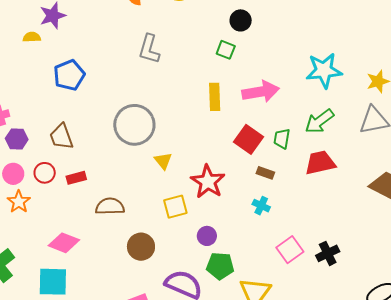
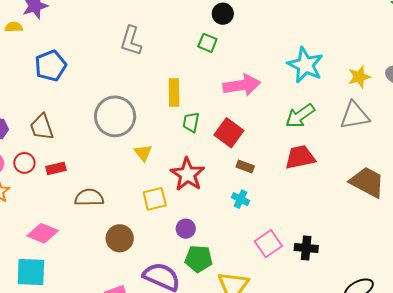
cyan star: (324, 70) -> (305, 65), turned 30
yellow rectangle: (215, 97) -> (174, 93), moved
green trapezoid: (282, 139) -> (191, 122), moved
black cross: (328, 253) -> (306, 248), turned 30

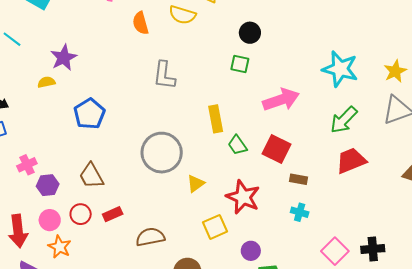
green trapezoid: (191, 122) -> (237, 145), turned -35
yellow triangle: (143, 153) -> (196, 183), turned 42

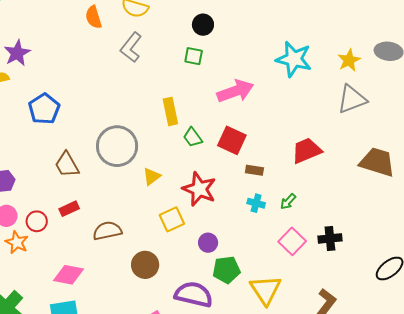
gray L-shape: (164, 75) -> (131, 47), moved, turned 32
green arrow: (344, 120) -> (288, 202), moved, size x0.6
brown trapezoid: (91, 176) -> (67, 165), moved
red circle: (81, 214) -> (37, 221), moved

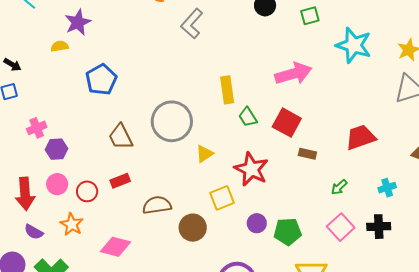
green square: (194, 56) -> (310, 16), moved, turned -30
cyan cross: (256, 203) -> (387, 188), moved, turned -36
orange star: (17, 242) -> (72, 224), moved
brown circle: (145, 265) -> (193, 228), moved
green pentagon: (226, 270) -> (288, 232), moved

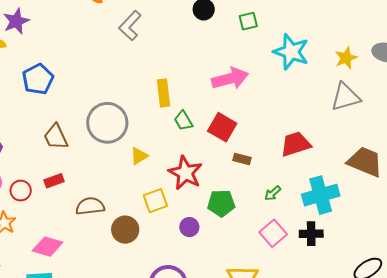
cyan cross: (387, 188) -> (321, 195), size x2.0
green pentagon: (288, 232) -> (221, 203), moved

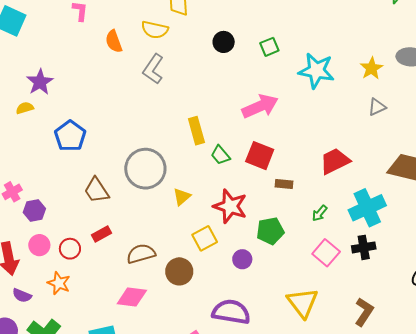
gray triangle: (345, 97) -> (377, 107), size x0.6
pink diamond: (47, 247) -> (132, 297), moved

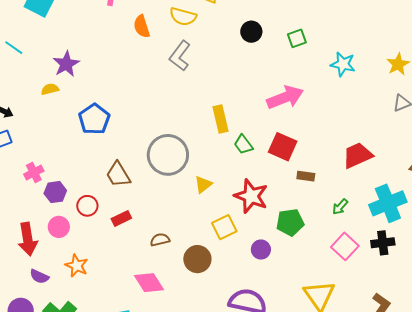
cyan star: (316, 71) -> (343, 64), size x0.7
red circle: (70, 249) -> (87, 206), moved
brown semicircle: (141, 254) -> (160, 240), size x0.7
pink diamond: (132, 297) -> (149, 283), turned 48

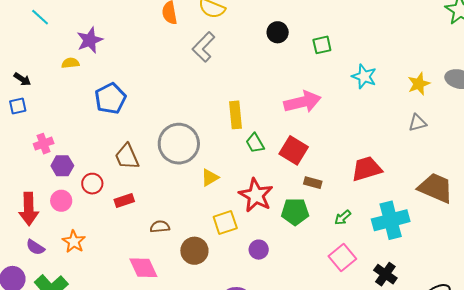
green pentagon: (290, 222) -> (295, 212), moved
black cross: (383, 243) -> (385, 274), moved, turned 35

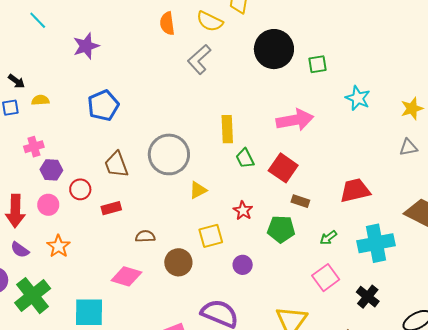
black circle: (278, 32) -> (274, 49), size x1.8
yellow semicircle: (70, 63) -> (40, 100), moved
red star: (256, 195) -> (243, 211), size x0.6
pink diamond: (143, 268) -> (126, 276), turned -52

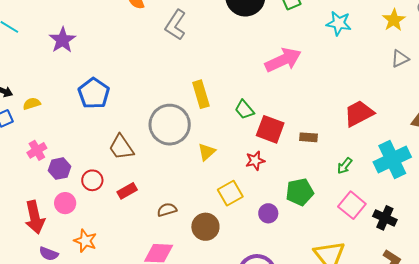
yellow rectangle: (227, 129) -> (201, 94), moved
red square: (283, 168) -> (270, 129), moved
red star: (243, 211) -> (255, 161), turned -30
green pentagon: (281, 229) -> (300, 192), moved
black cross: (368, 297) -> (385, 218), moved

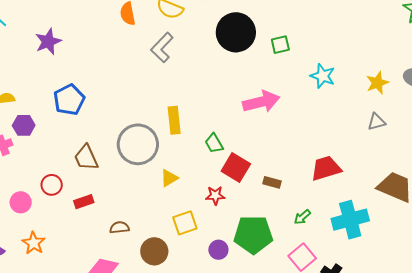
purple hexagon: (60, 169) -> (24, 125), moved
green pentagon: (300, 192) -> (253, 235), size x1.4

